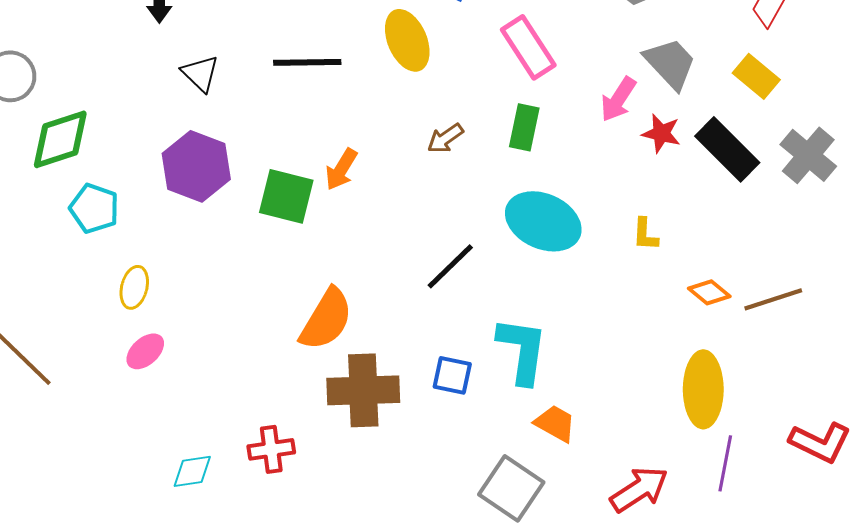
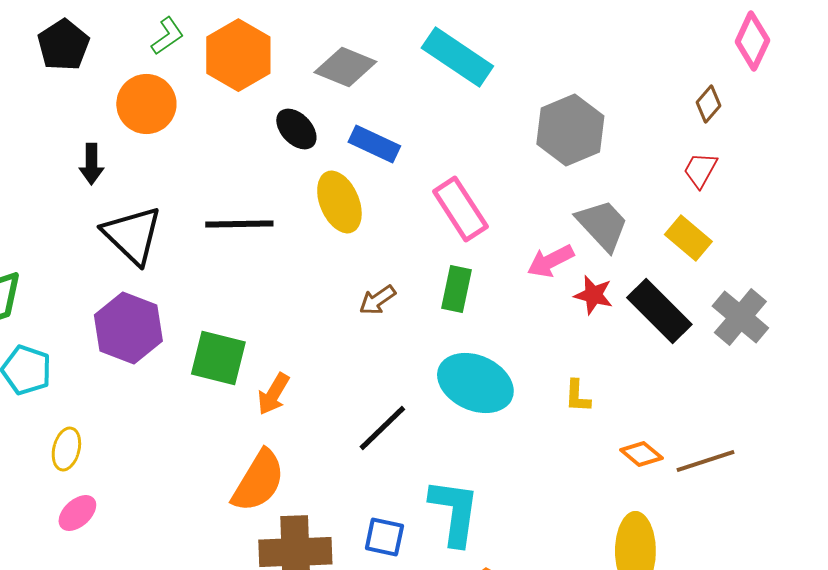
black triangle: (200, 73) -> (132, 235), size x1.6
pink arrow: (618, 99) -> (550, 261), turned 30
orange arrow: (341, 169) -> (273, 394), moved

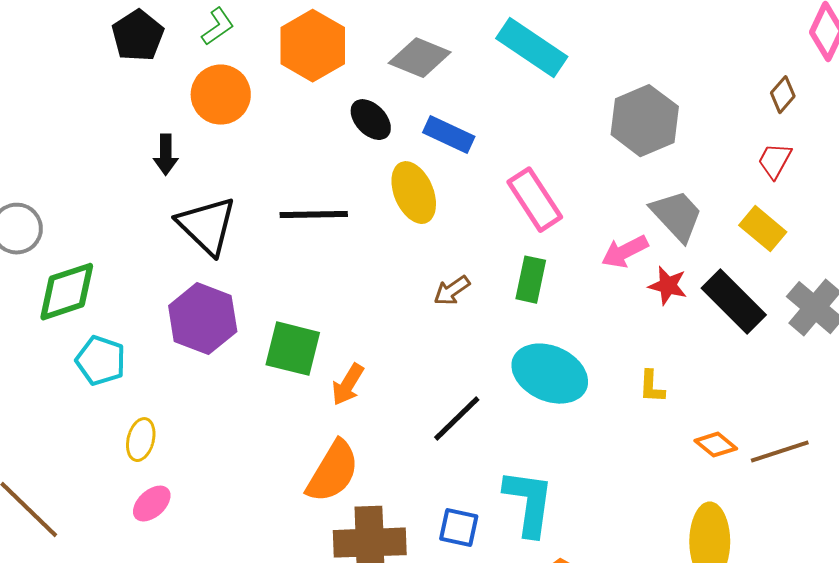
green L-shape: (167, 36) -> (218, 27), moved

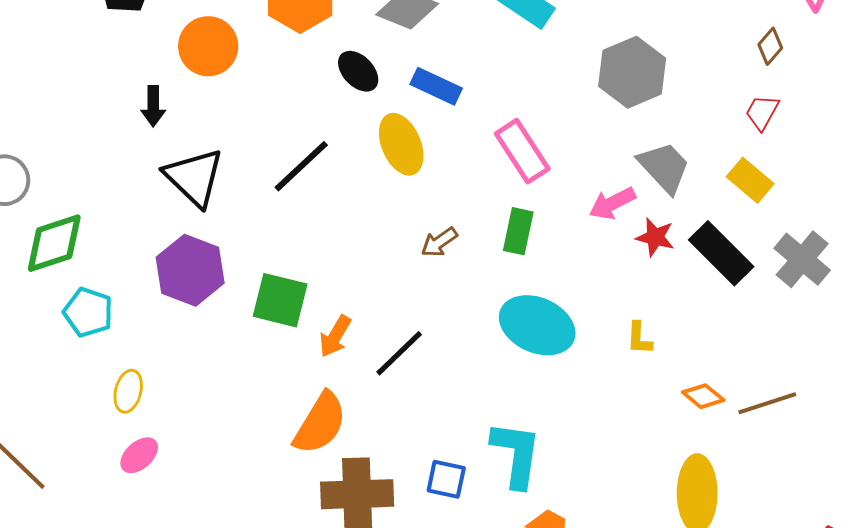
black line: (314, 215) -> (301, 166), turned -42
black line: (457, 419) -> (399, 353), moved

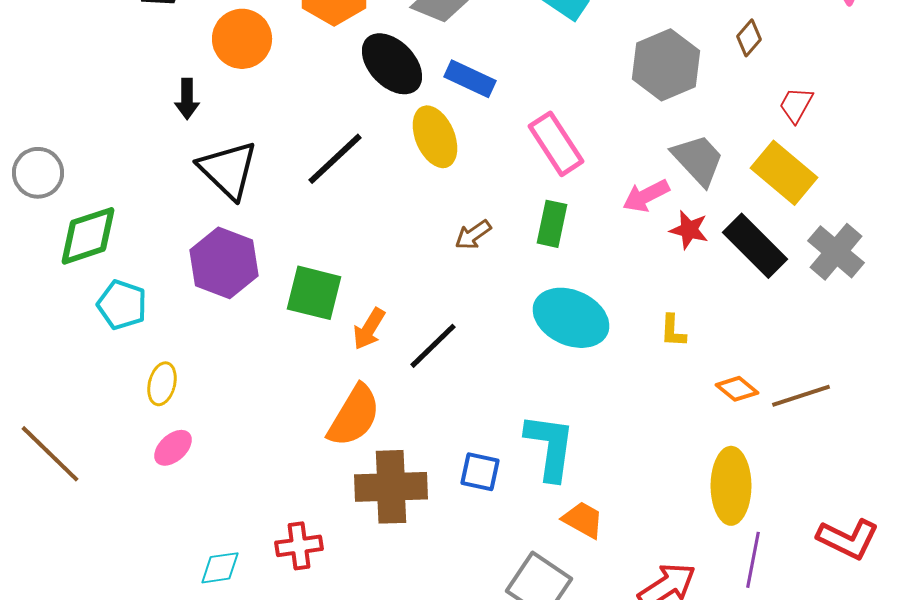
brown diamond: (770, 46) -> (749, 38), moved
black ellipse: (358, 71) -> (392, 64), size x1.5
yellow rectangle: (750, 180) -> (784, 173), size x1.4

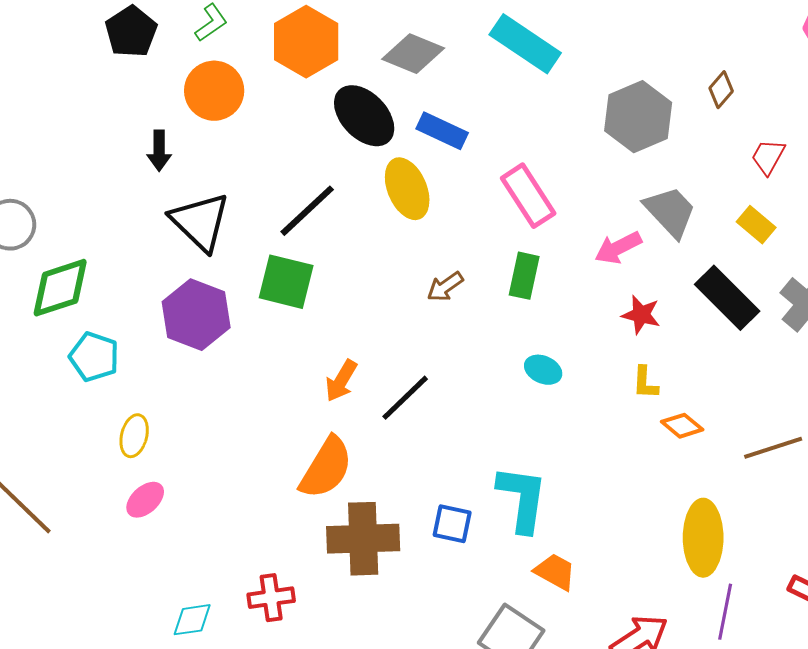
yellow rectangle: (784, 173) -> (756, 225), size x0.6
red star: (689, 230) -> (641, 315), moved
green square: (314, 293) -> (286, 282), moved
cyan ellipse: (571, 318) -> (543, 370), size x0.5
orange diamond: (737, 389) -> (682, 426), moved

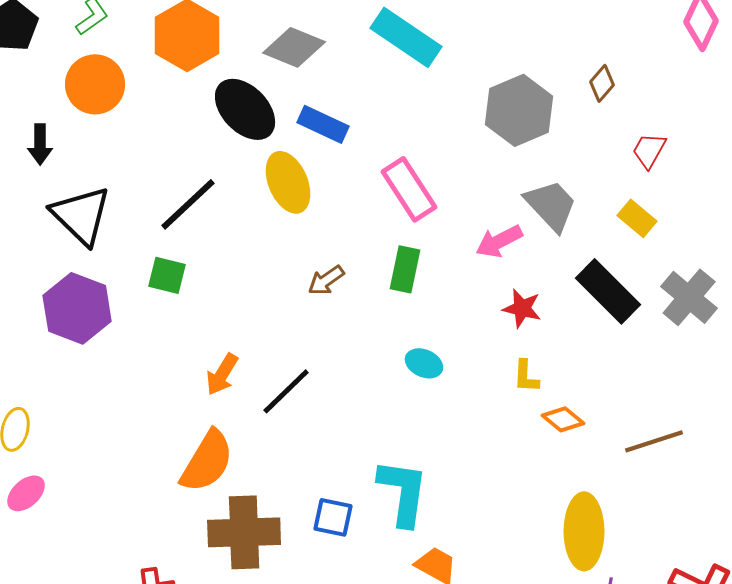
green square: (286, 282) -> (167, 275), size x0.7

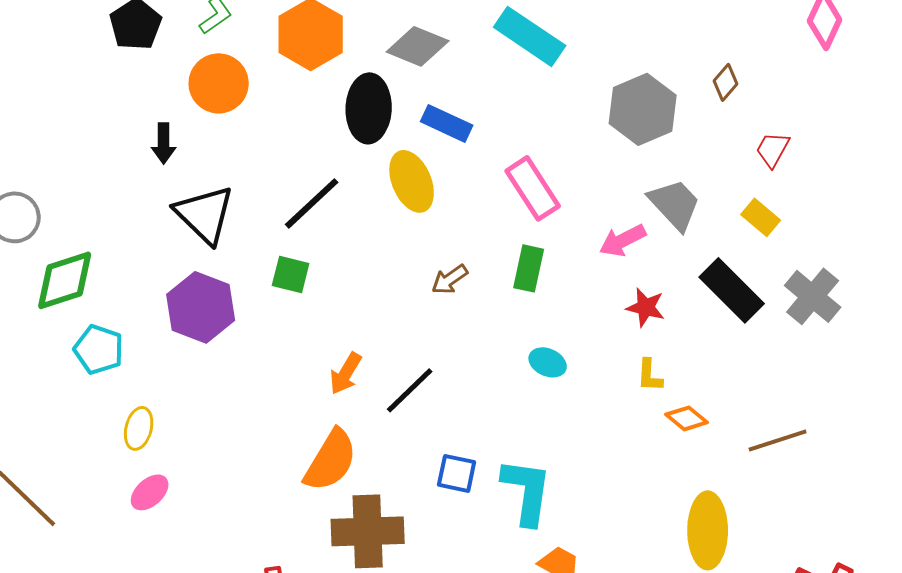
black ellipse: (245, 109) -> (369, 108), turned 46
blue square: (333, 517) -> (457, 473), moved

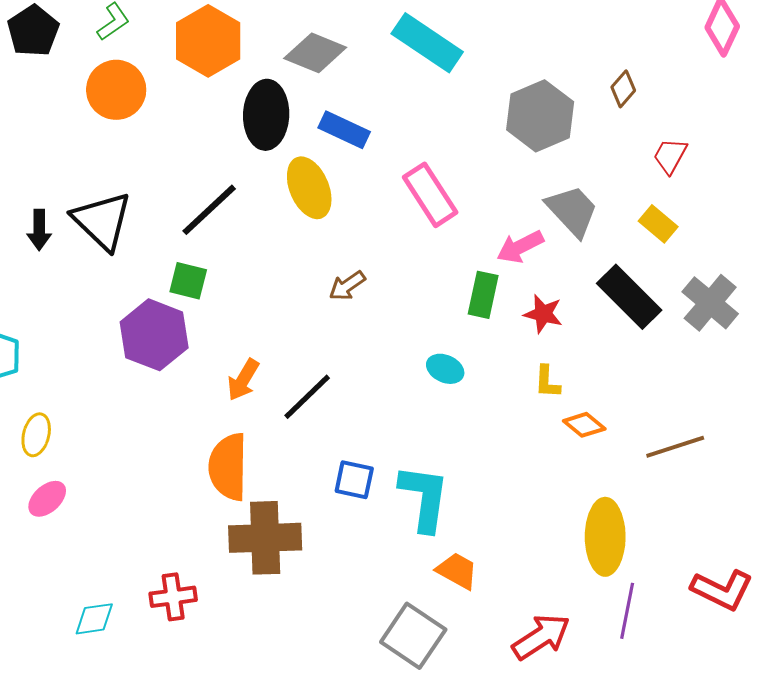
black arrow: (164, 143) -> (39, 230), moved
green rectangle: (529, 268) -> (483, 295), moved
purple hexagon: (201, 307) -> (154, 335), moved
orange semicircle: (331, 460) -> (228, 467), turned 150

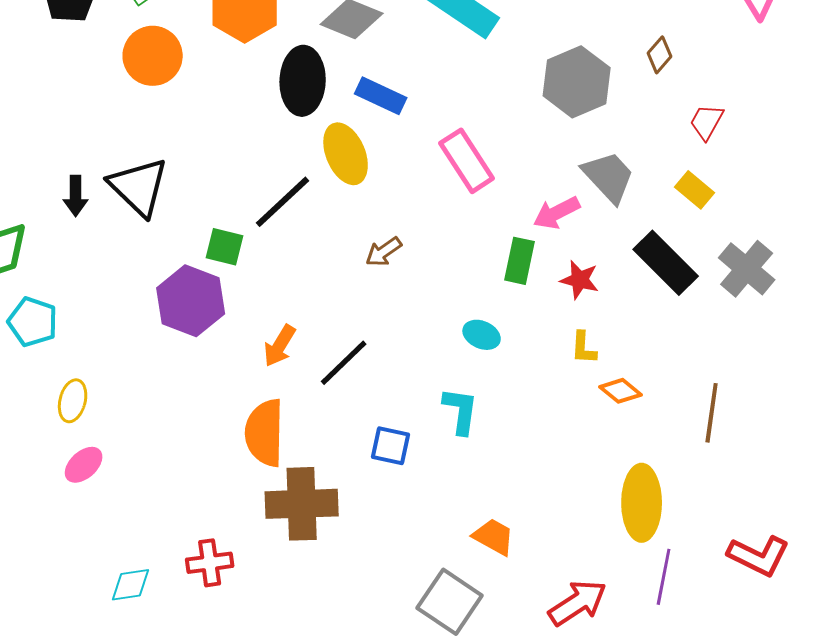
black line: (209, 210) -> (283, 202), moved
brown line: (675, 447) -> (712, 413), turned -64
cyan L-shape: (424, 498) -> (461, 411), moved, size x0.7

